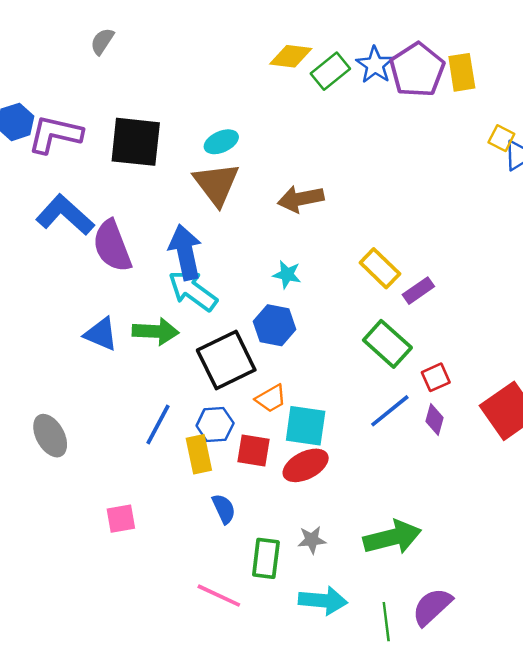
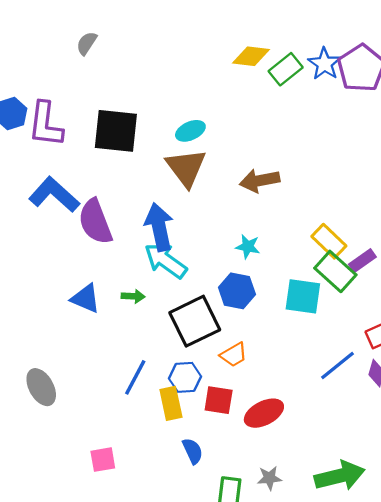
purple L-shape: (55, 134) -> (46, 124), turned -96
green arrow: (156, 331) -> (133, 296), size x0.6
green rectangle: (387, 344) -> (335, 271), moved
cyan square: (306, 426) -> (303, 296), moved

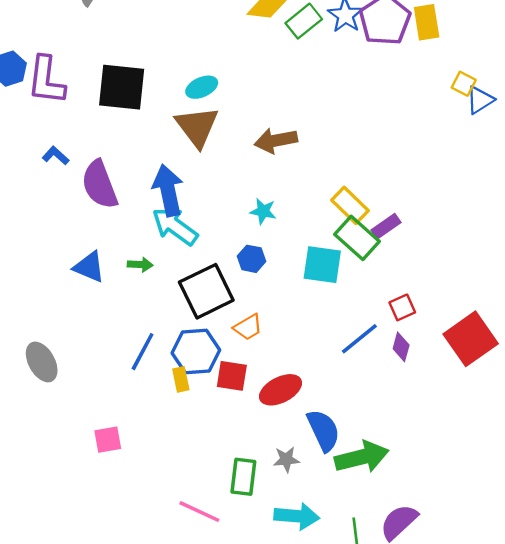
blue L-shape: (54, 195) -> (56, 156), size x0.5
blue hexagon: (237, 291) -> (252, 259), size x0.7
blue hexagon: (185, 377) -> (196, 352), size x1.4
yellow rectangle: (171, 403) -> (181, 379), size x0.7
blue semicircle: (193, 451) -> (323, 430), moved, size x1.5

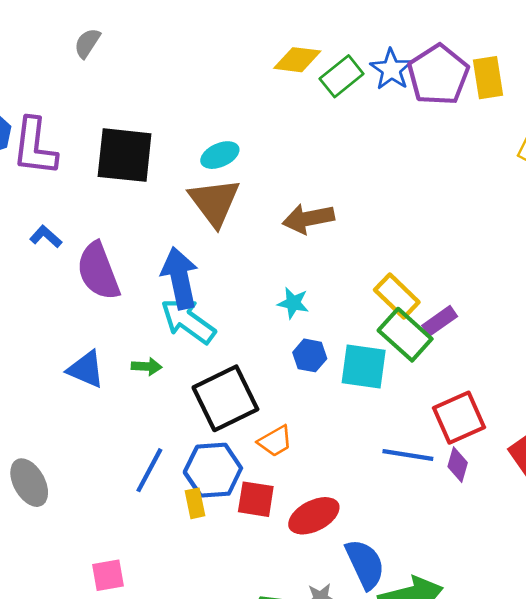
blue hexagon: (252, 259) -> (310, 355), moved
red square: (402, 307) -> (459, 418), size x1.6
blue line: (359, 339) -> (408, 455), turned 48

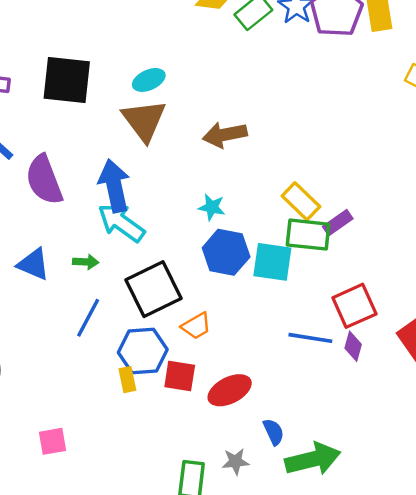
green rectangle: (405, 335) -> (308, 235), turned -36
blue hexagon: (310, 355) -> (226, 252), size x1.6
blue line: (149, 470) -> (88, 318), moved
blue semicircle: (365, 564) -> (274, 432), size x0.6

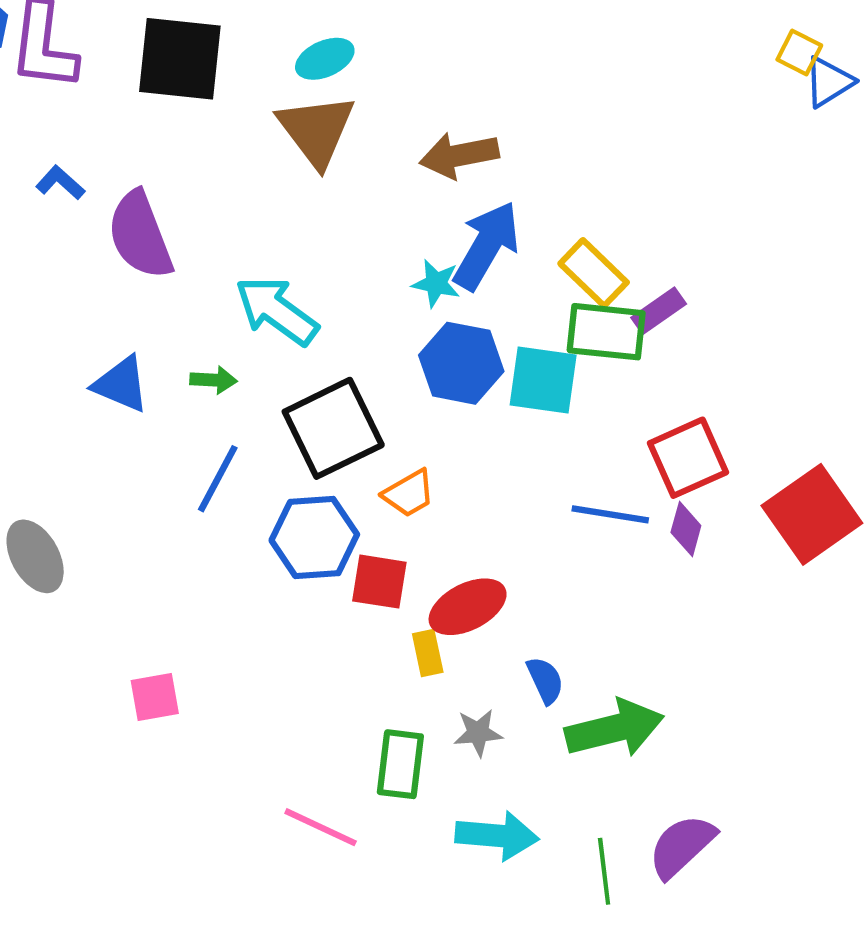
blue arrow: (114, 186) -> (486, 246), moved, turned 42
yellow rectangle: (127, 380) -> (428, 653), moved

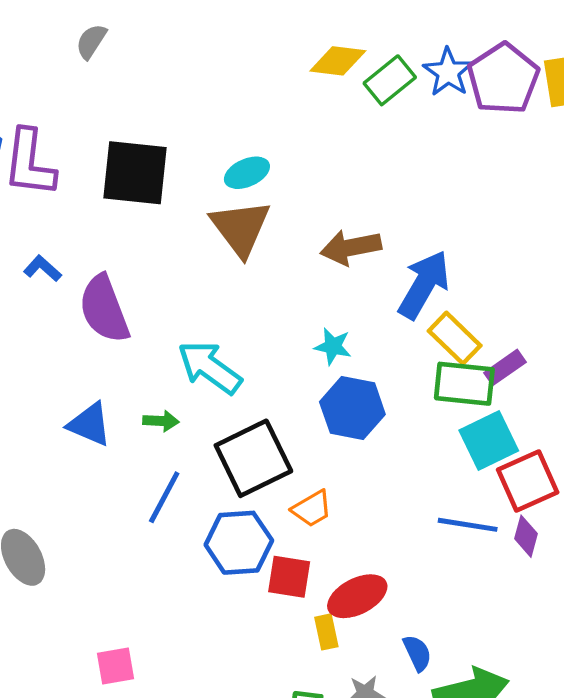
blue arrow: (486, 246) -> (424, 285), moved
cyan square: (543, 380) -> (489, 440), moved, turned -34

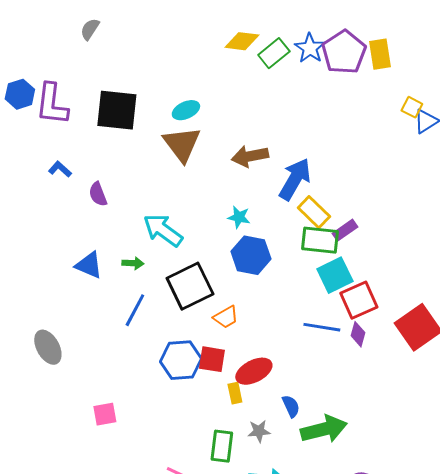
purple semicircle: (104, 309) -> (98, 194), size x0.6
blue hexagon: (239, 543) -> (181, 360), moved

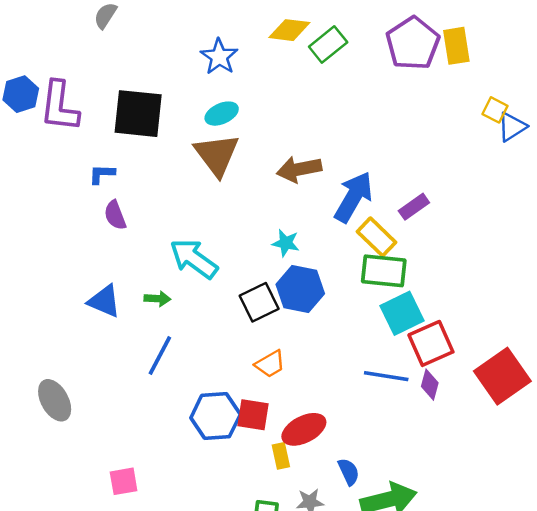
blue star: (310, 48) -> (219, 57), moved
blue L-shape: (60, 169) -> (102, 174), moved, turned -40
purple rectangle: (345, 230) -> (414, 207), moved
black square: (190, 286) -> (259, 302), moved, size x0.7

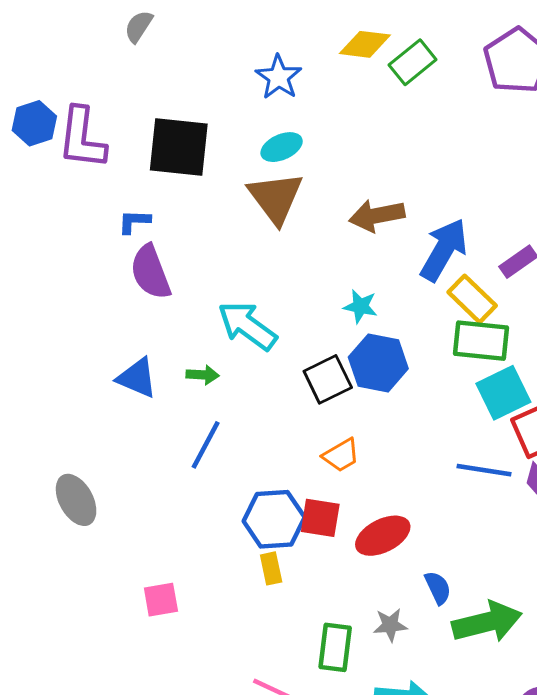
purple semicircle: (115, 215) -> (151, 272), size x1.5
yellow rectangle: (281, 456) -> (271, 568), moved

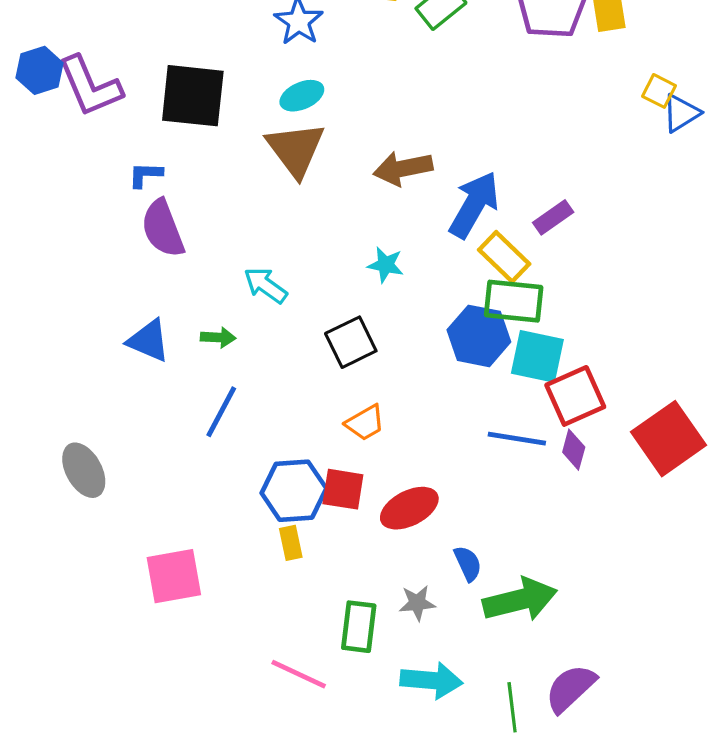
purple L-shape: (82, 138) -> (90, 86), turned -30
cyan arrow: (247, 326) -> (265, 285), size x0.7
blue hexagon: (378, 363) -> (479, 336), moved
cyan square: (503, 393) -> (537, 356), turned 38
pink square: (161, 600) -> (174, 576), size x1.5

